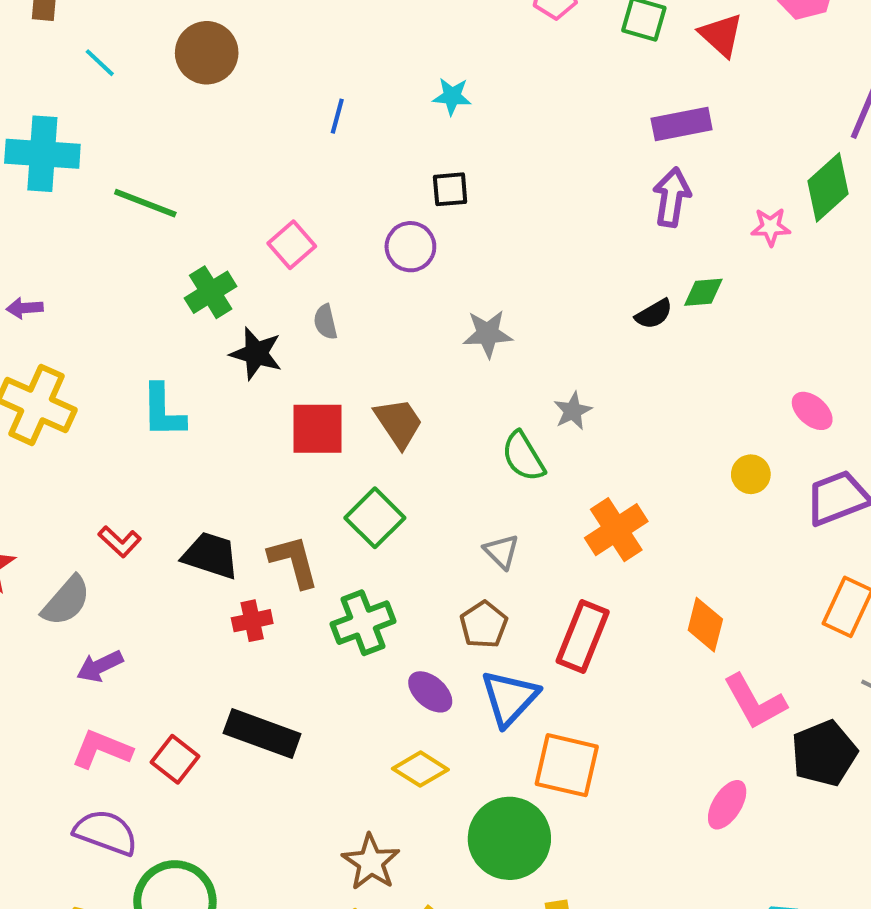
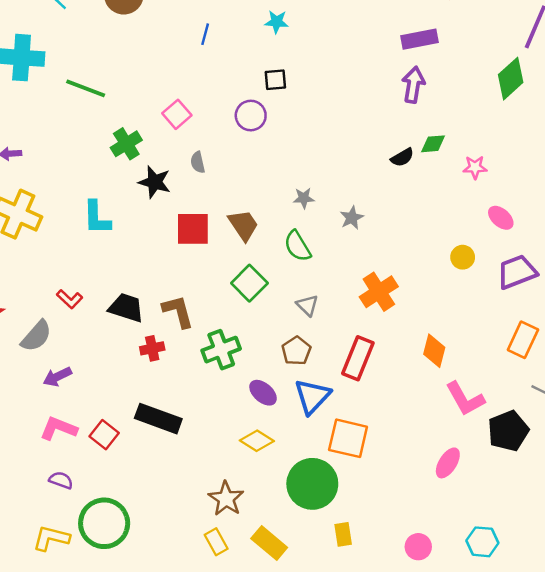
pink star: (771, 227) -> (475, 167), moved
gray star: (488, 334) -> (304, 198), moved, size x0.7
green semicircle: (523, 456) -> (298, 246), moved
green square: (375, 518) -> (249, 283), moved
purple semicircle: (106, 832) -> (61, 480), size x0.6

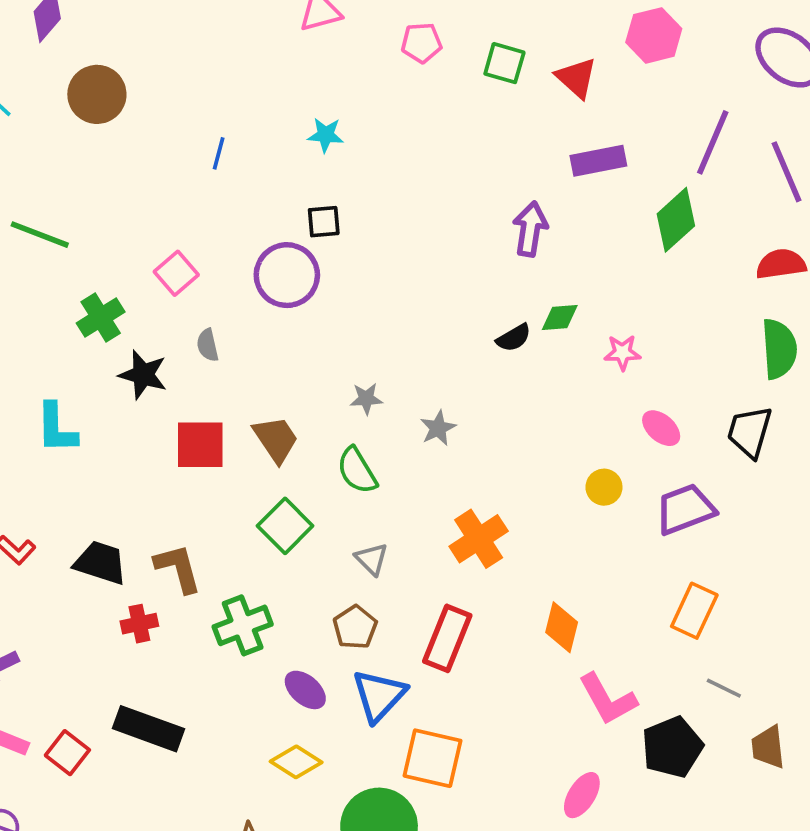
purple rectangle: (420, 39) -> (598, 161), moved
purple circle: (251, 116) -> (287, 275), size x1.4

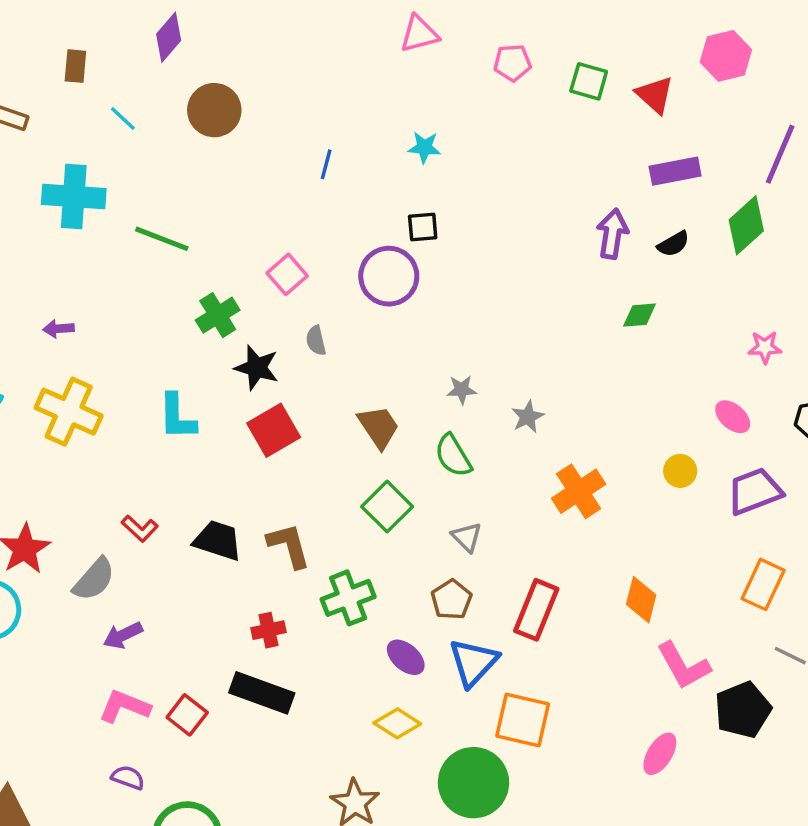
black semicircle: (514, 338) -> (673, 244), moved
pink star: (622, 353) -> (765, 347), moved
red square: (200, 445) -> (274, 430), moved, turned -30
orange cross: (479, 539) -> (579, 491), moved
red cross: (139, 624) -> (269, 630), moved

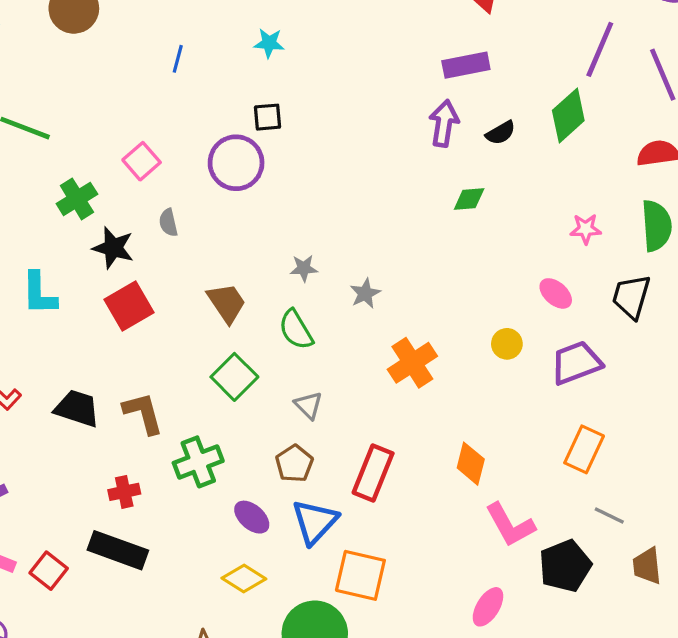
purple rectangle: (675, 171) -> (466, 65), moved

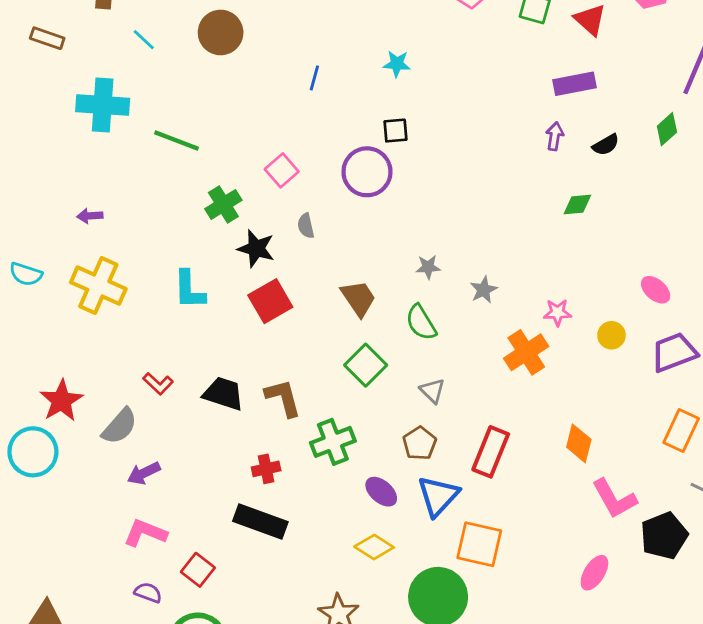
green diamond: (568, 116) -> (667, 129), size x0.7
purple arrow: (444, 123) -> (555, 136), size x0.7
pink star: (586, 229) -> (557, 313), moved
red square: (49, 571) -> (198, 570), moved

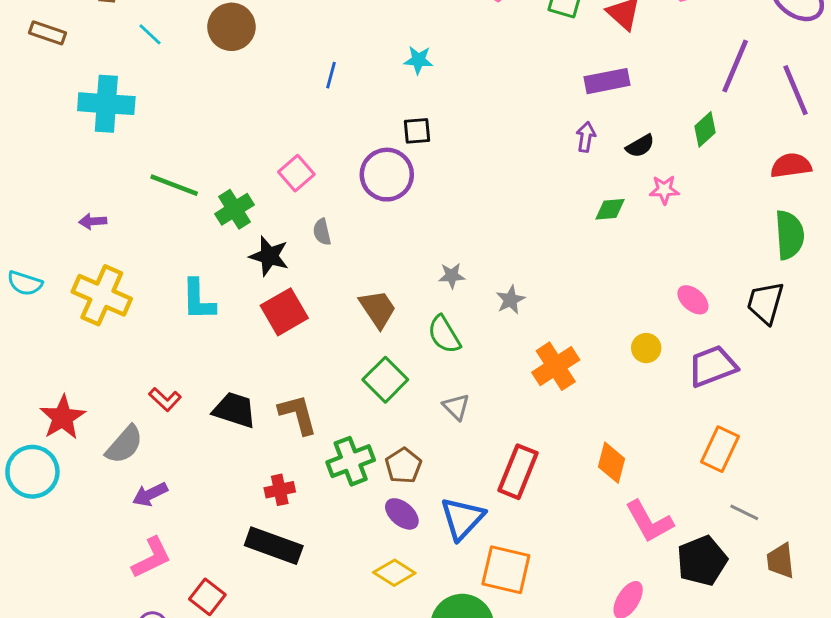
green line: (177, 141) -> (174, 185), moved
pink star: (557, 313) -> (664, 190), moved
brown pentagon: (420, 443) -> (403, 466), moved
pink L-shape: (145, 533) -> (152, 558), turned 132

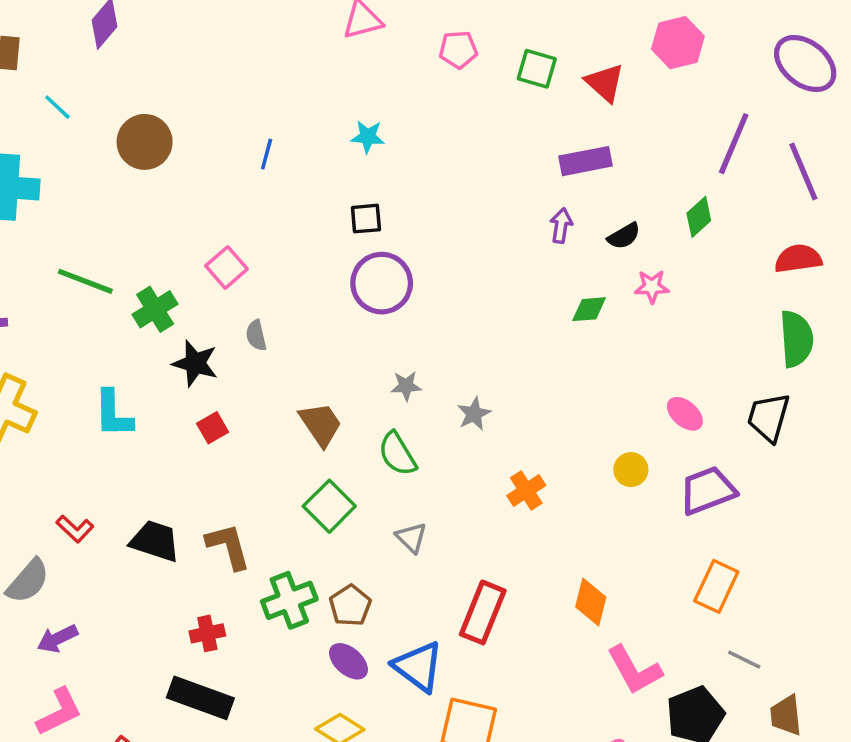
brown circle: (231, 27) -> (145, 142), moved
purple circle: (387, 175) -> (382, 283), moved
red square: (284, 312) -> (213, 428), size x0.6
orange cross: (556, 366) -> (526, 490), size x0.7
blue triangle: (462, 518) -> (418, 667), turned -36

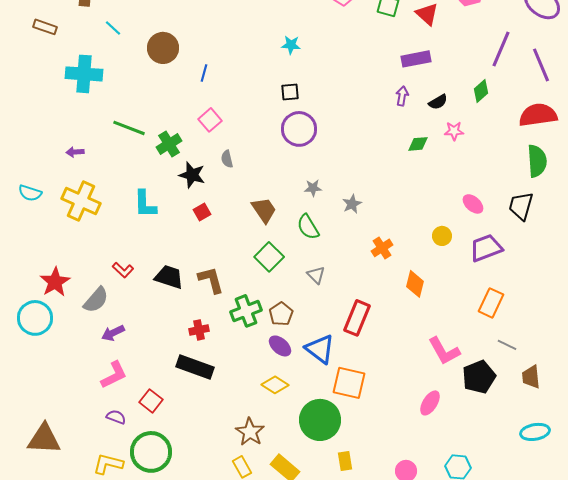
blue line: (267, 154) -> (204, 73), moved
red semicircle: (798, 259) -> (538, 115), size x1.4
orange diamond: (591, 602) -> (415, 284), moved

